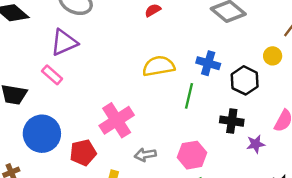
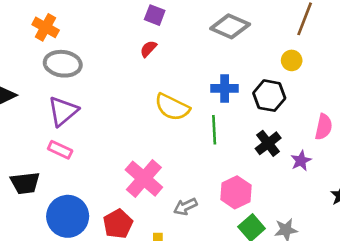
yellow semicircle: (159, 66) -> (172, 107), turned -128
black cross: (232, 121) -> (268, 143), turned -30

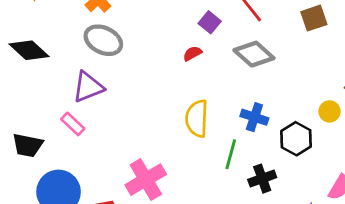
gray diamond: (230, 26) -> (254, 54), moved
yellow semicircle: (172, 107) -> (197, 118), turned 48
black cross: (268, 143) -> (262, 179), moved

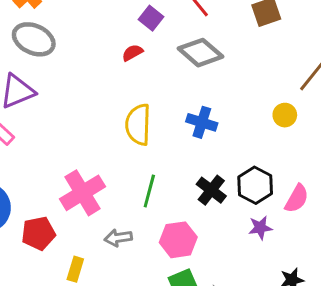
black hexagon: (296, 139) -> (255, 185), moved
green line: (231, 154) -> (149, 191), moved
black cross: (262, 179) -> (211, 190), turned -32

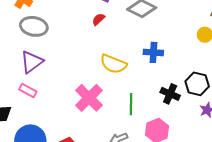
yellow semicircle: (138, 125) -> (113, 64), turned -56
pink cross: (83, 193) -> (89, 98), moved

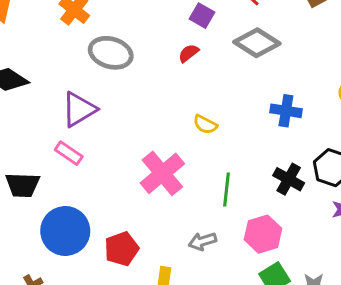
gray ellipse: (34, 26) -> (111, 53), moved
blue cross: (153, 52) -> (286, 111), moved
yellow semicircle: (113, 64) -> (205, 124), size x0.6

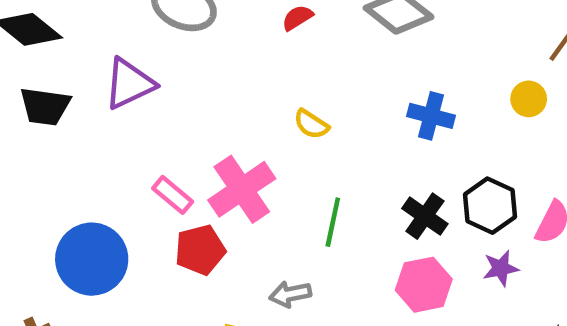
pink rectangle: (69, 153) -> (173, 195), moved
black trapezoid: (22, 185) -> (45, 106), moved
pink hexagon: (263, 234) -> (424, 285), moved
red pentagon: (122, 249) -> (200, 250), moved

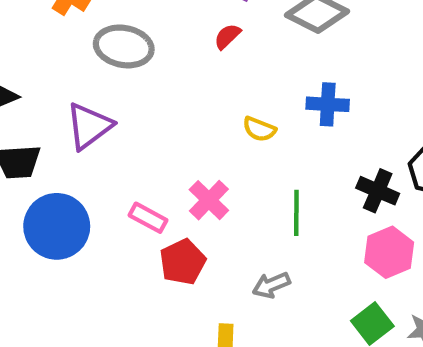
blue cross: (431, 116) -> (328, 104), moved
pink cross: (242, 189) -> (209, 200), size x0.7
blue circle: (92, 259) -> (57, 226), moved

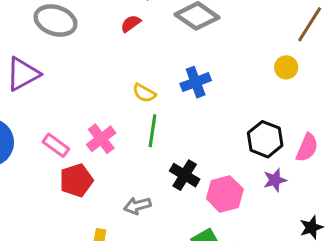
blue cross: (328, 104) -> (196, 82), turned -32
black cross: (378, 191) -> (185, 175), moved
green line: (296, 213) -> (152, 131), moved

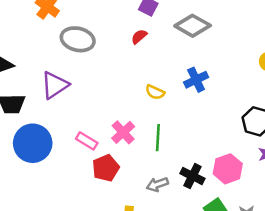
green line: (152, 131) -> (158, 138), moved
black cross: (185, 175) -> (192, 176), moved

